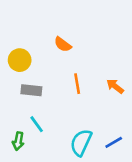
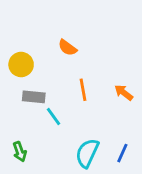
cyan line: (37, 124) -> (53, 117), moved
green arrow: (18, 141) -> (20, 152), turned -30
blue line: (114, 142) -> (122, 153), turned -36

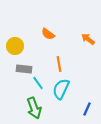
orange arrow: (124, 93) -> (88, 39), moved
green arrow: (20, 152) -> (34, 108), moved, size x1.5
cyan semicircle: (87, 153) -> (61, 89), moved

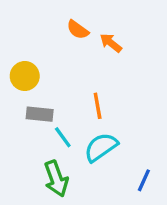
orange semicircle: (48, 34) -> (78, 30), moved
orange arrow: (88, 39) -> (111, 43), moved
cyan semicircle: (61, 89) -> (101, 147), turned 30

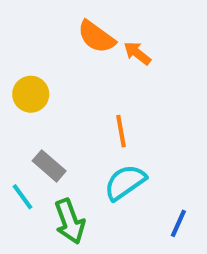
orange semicircle: (78, 30) -> (96, 37), size x1.4
gray rectangle: (40, 114) -> (49, 166), moved, turned 35
cyan line: (63, 137) -> (23, 197), moved

